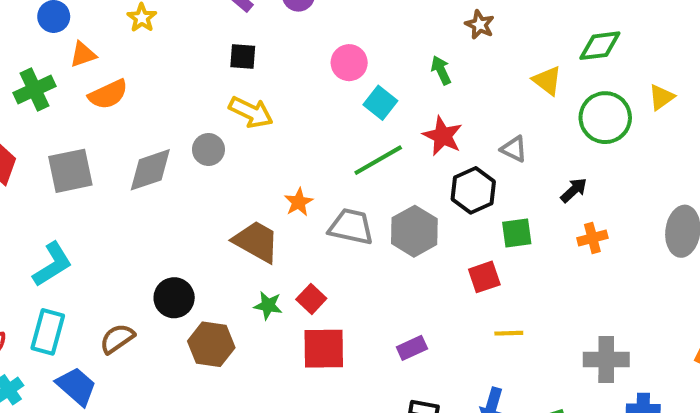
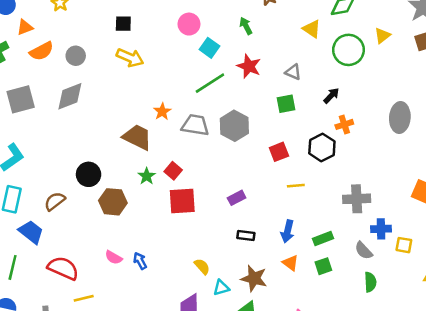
gray circle: (208, 149) -> (76, 56), moved
black hexagon: (473, 190) -> (322, 147), moved
green square: (517, 233) -> (286, 104), moved
green star: (268, 305) -> (147, 176), turned 30

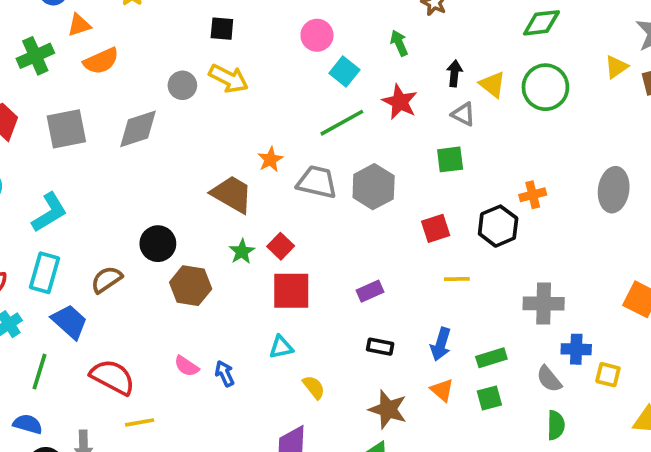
yellow triangle: (312, 29) -> (492, 84), moved
yellow triangle: (382, 36) -> (616, 67), moved
gray circle: (76, 56) -> (182, 85), moved
black arrow: (331, 96) -> (454, 73), moved, turned -42
cyan triangle: (221, 288) -> (281, 347), moved

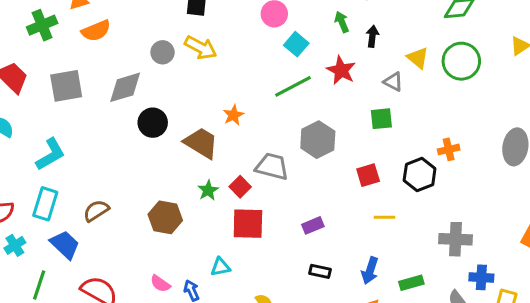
black arrow: (454, 73) -> (372, 36), moved
gray trapezoid: (317, 182) -> (272, 166), moved
black circle: (158, 244) -> (153, 123), moved
cyan triangle: (281, 347) -> (220, 267), moved

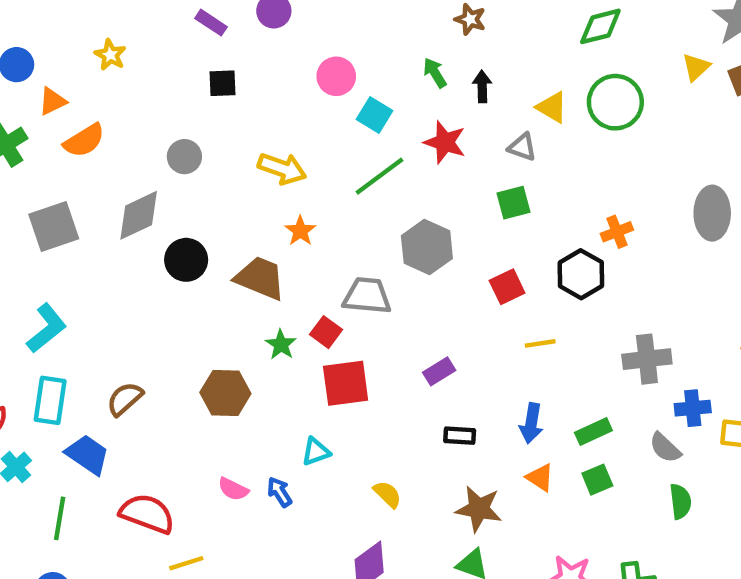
yellow arrow: (201, 48) -> (282, 169), moved

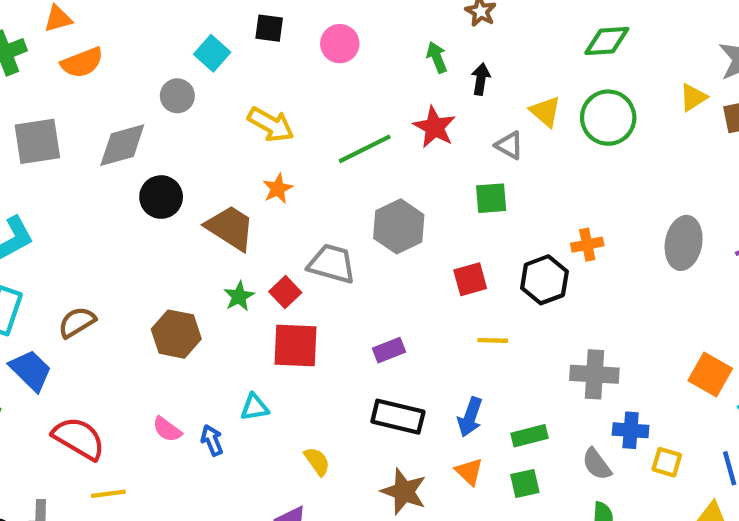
black square: (222, 83) -> (269, 28), moved
cyan square: (375, 115) -> (212, 53), moved
black rectangle: (460, 436) -> (398, 417), size x1.6

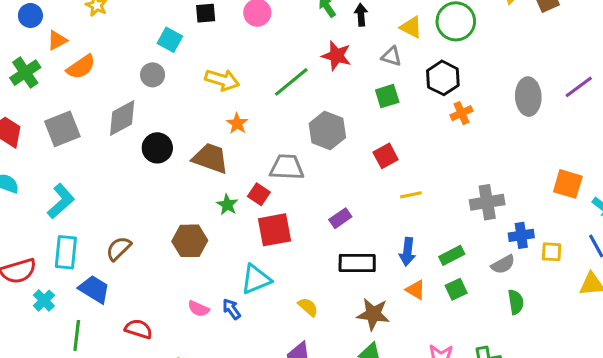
black hexagon: (544, 280) -> (443, 78), moved
cyan triangle: (255, 407) -> (256, 279), size x1.5
red semicircle: (79, 438) -> (139, 329), size x0.7
gray semicircle: (597, 464) -> (503, 264), turned -70

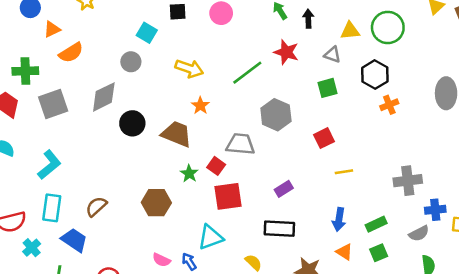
yellow triangle: (411, 27) -> (350, 31), turned -36
green cross: (25, 73) -> (25, 71), moved, turned 30
black rectangle: (357, 263) -> (279, 229), moved

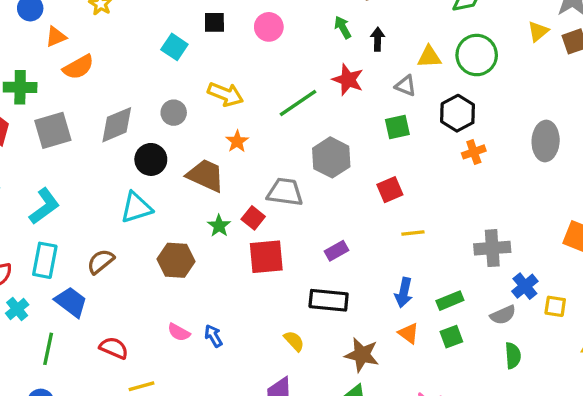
gray circle: (131, 62) -> (174, 113), moved
blue cross: (435, 210) -> (525, 286), turned -36
cyan triangle: (211, 237) -> (136, 208), moved

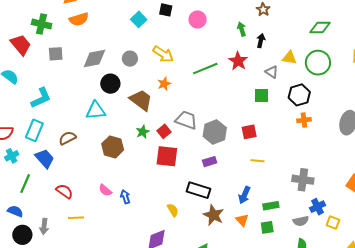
gray square: (53, 130) -> (56, 54), size x0.7
gray hexagon: (331, 157) -> (215, 132), moved
brown star: (362, 355) -> (214, 215), moved

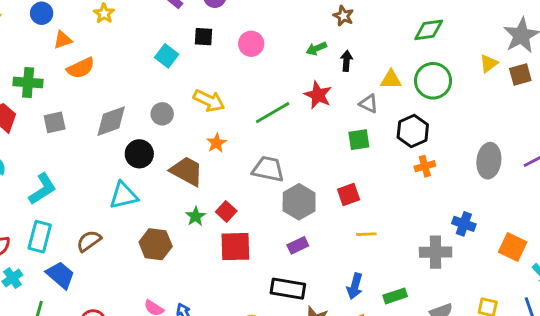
green arrow: (242, 29) -> (316, 48), turned -88
gray trapezoid: (186, 120) -> (268, 169), moved
blue cross: (317, 207) -> (464, 224), moved, turned -35

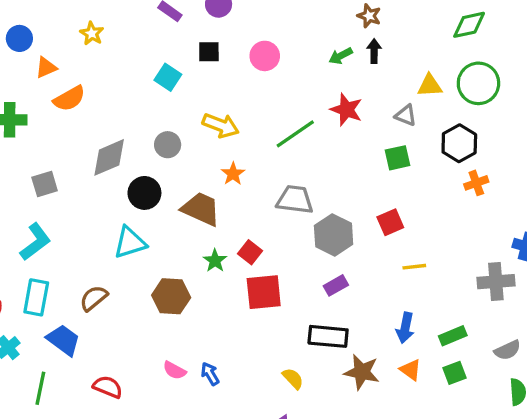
black arrow: (347, 61) -> (374, 51), moved
gray square: (55, 122) -> (45, 184), moved

